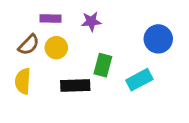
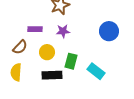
blue circle: (158, 39) -> (109, 31), moved
yellow circle: (56, 48) -> (47, 52), moved
cyan rectangle: (139, 80) -> (96, 71), turned 66

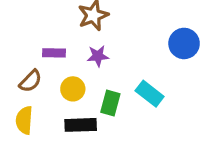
blue circle: (109, 31) -> (184, 43), moved
cyan rectangle: (96, 71) -> (150, 94), moved

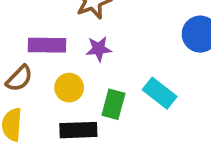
purple rectangle: (54, 53) -> (47, 45), size x1.4

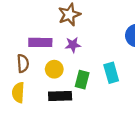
brown semicircle: (19, 78) -> (23, 63), turned -48
cyan rectangle: (160, 93) -> (111, 73), turned 36

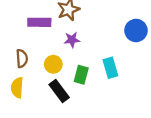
purple rectangle: (40, 42) -> (39, 22), moved
black rectangle: (60, 96) -> (59, 91), turned 55

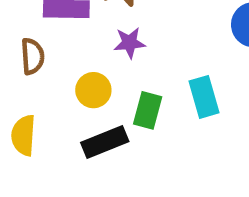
brown semicircle: (22, 58) -> (32, 56), moved
black rectangle: (59, 91) -> (105, 142), turned -75

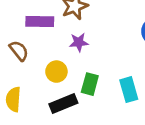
brown semicircle: (32, 56) -> (19, 51), turned -35
cyan rectangle: (204, 97) -> (129, 90), moved

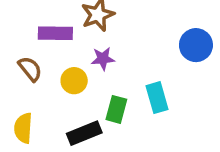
yellow circle: (56, 72) -> (74, 81), moved
cyan rectangle: (129, 90) -> (157, 98), moved

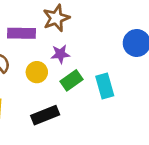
green rectangle: (116, 109) -> (71, 80), moved, turned 40

